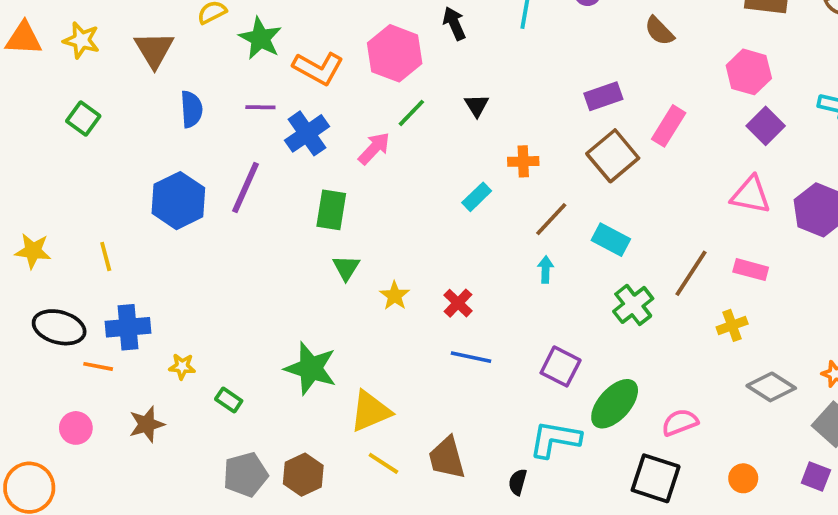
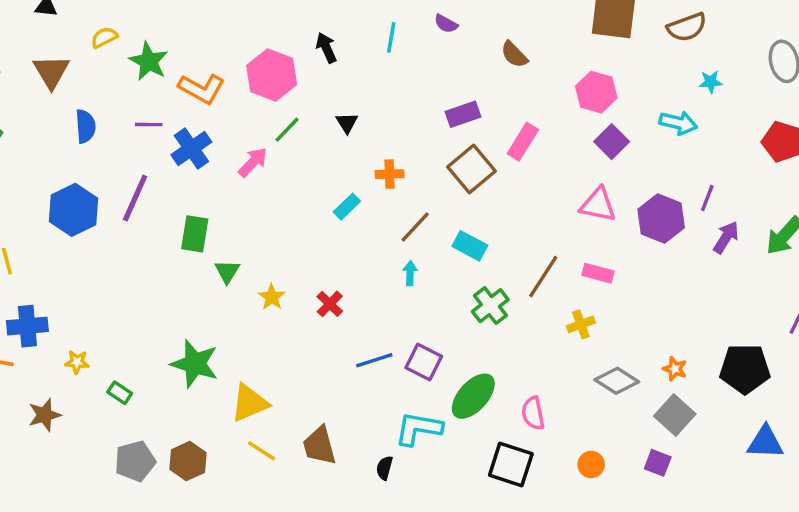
green rectangle: (331, 210) -> (195, 234), moved
blue line: (471, 357) -> (374, 360), moved, turned -30
pink semicircle: (680, 422) -> (533, 413), turned -80

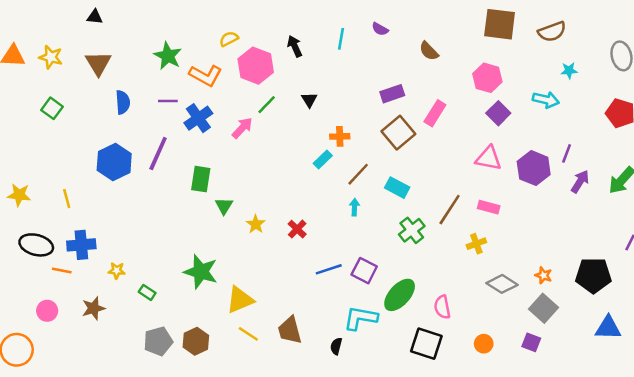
yellow semicircle: (104, 37) -> (229, 39), moved
cyan rectangle: (347, 207) -> (323, 160), moved

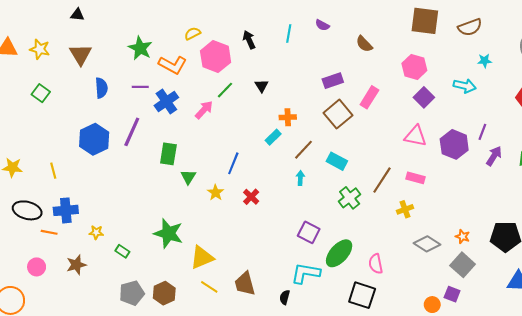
blue line: (329, 269) -> (233, 163), moved, turned -50
orange circle: (484, 344) -> (432, 305), moved

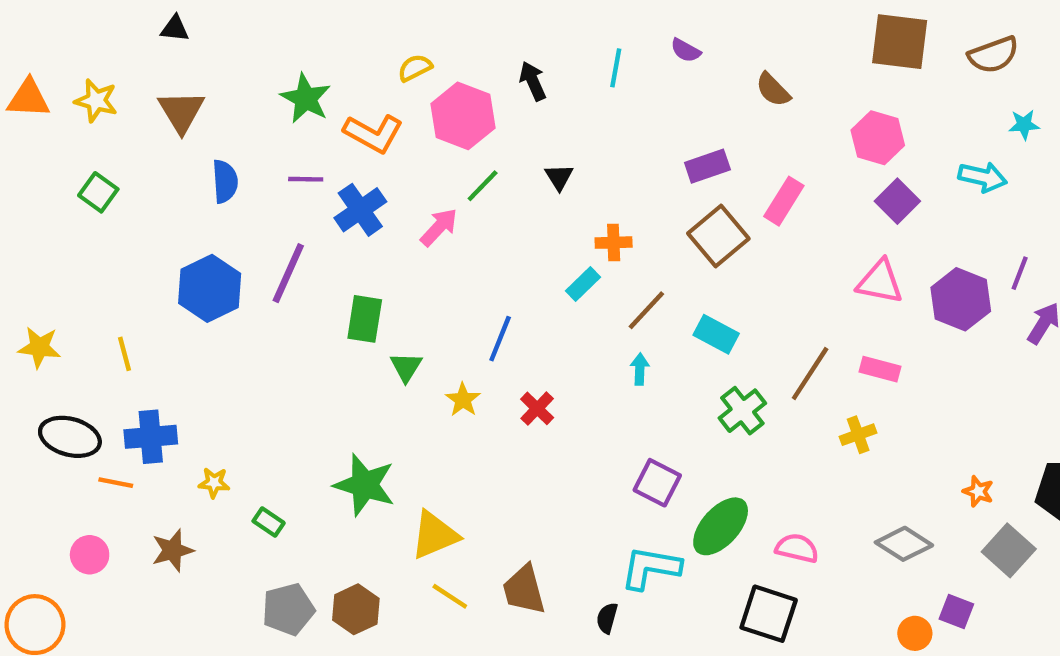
gray diamond: (427, 244) -> (904, 544), moved
pink semicircle: (376, 264) -> (797, 548), turned 114
gray square: (463, 265) -> (1009, 550), moved

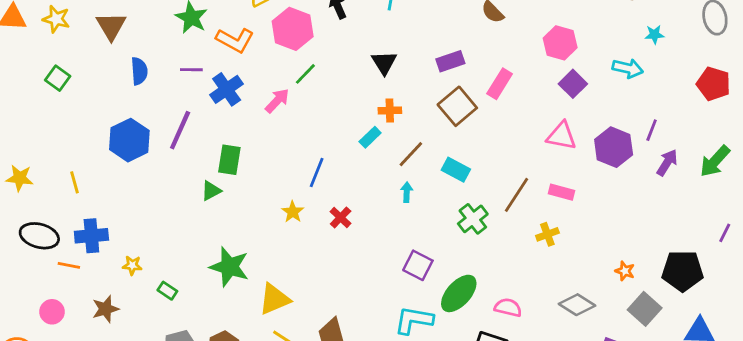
black triangle: (559, 177) -> (384, 63), moved, size x1.4
green triangle: (406, 367) -> (211, 191), moved, turned 30

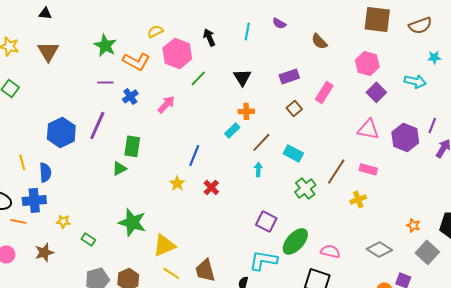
blue semicircle: (139, 71) -> (45, 172), moved
green line: (305, 74) -> (198, 78), moved
blue cross: (227, 89) -> (130, 96), size x0.7
brown square: (457, 106) -> (294, 108), size x0.6

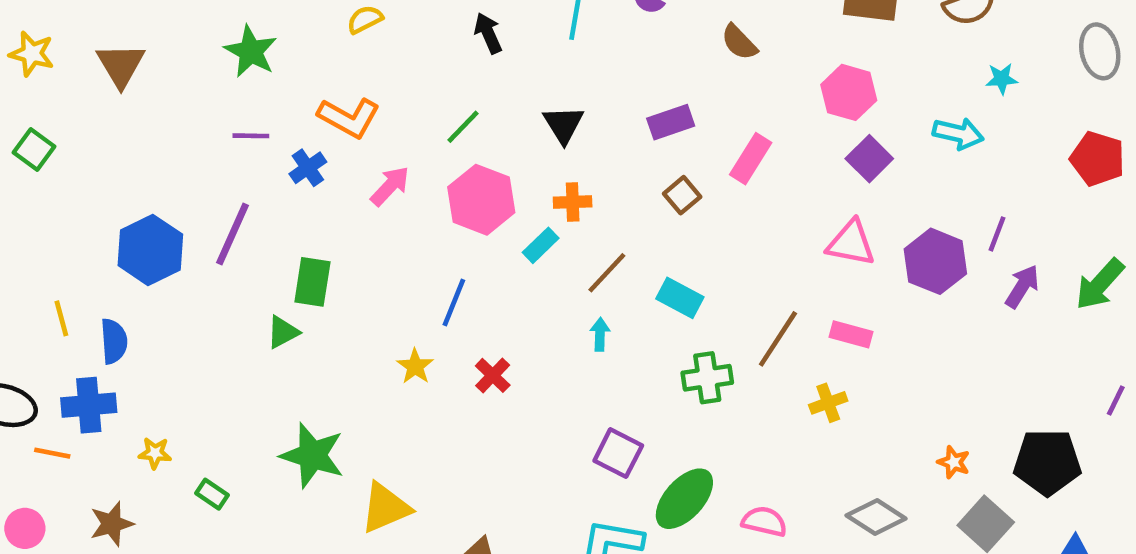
pink hexagon: (177, 53) -> (481, 200), moved
orange L-shape: (136, 61) -> (349, 118), moved
green cross: (305, 188) -> (707, 378), turned 30

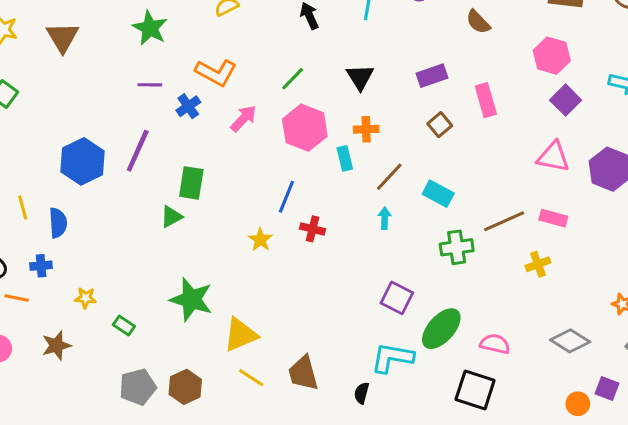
pink rectangle: (751, 159) -> (486, 100), turned -48
cyan rectangle: (541, 245) -> (345, 158), turned -60
brown line: (778, 339) -> (504, 221), turned 33
red cross: (493, 375) -> (312, 229), moved, turned -30
blue cross: (89, 405) -> (41, 266), size x0.6

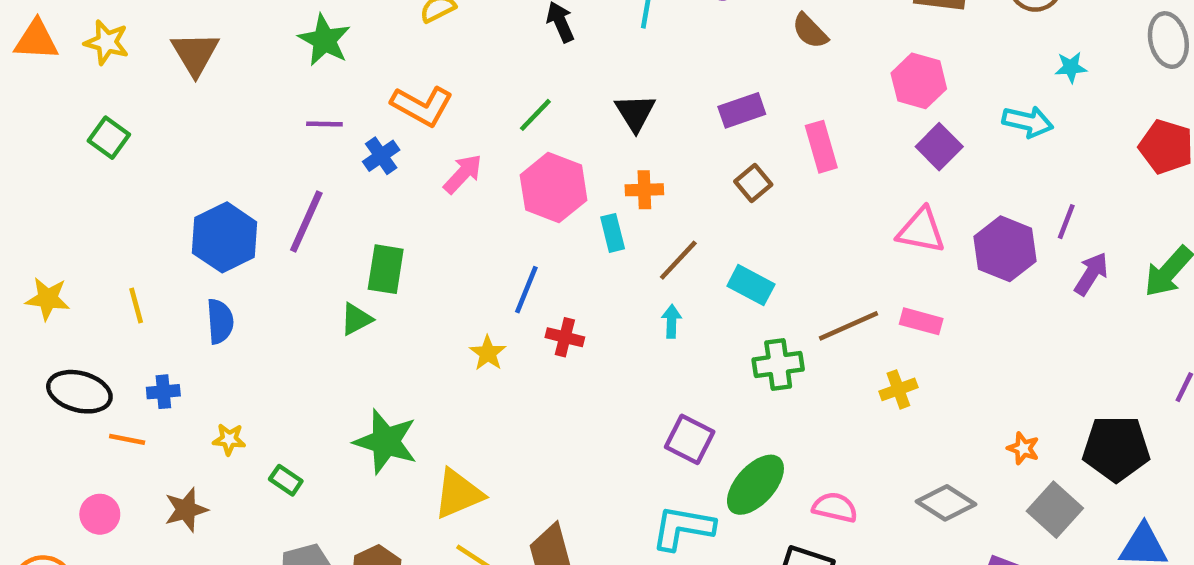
blue semicircle: (58, 223) -> (220, 321), moved

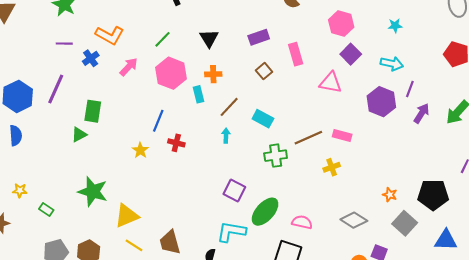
cyan star: (1071, 67) -> (395, 26), moved
cyan arrow: (1028, 122) -> (392, 64), moved
pink triangle: (921, 231) -> (331, 83), moved

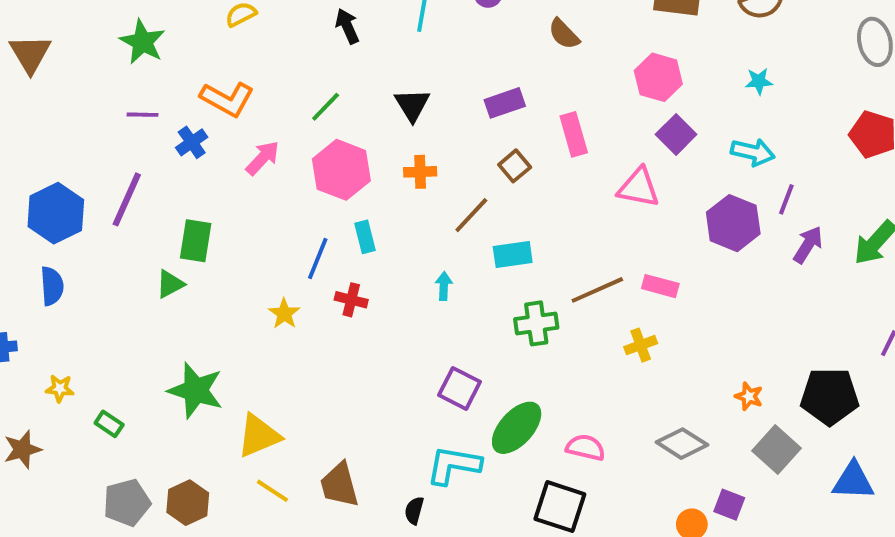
cyan rectangle: (198, 94) -> (365, 237), moved
brown line: (229, 107) -> (471, 215), moved
cyan rectangle: (263, 119) -> (513, 255), turned -36

